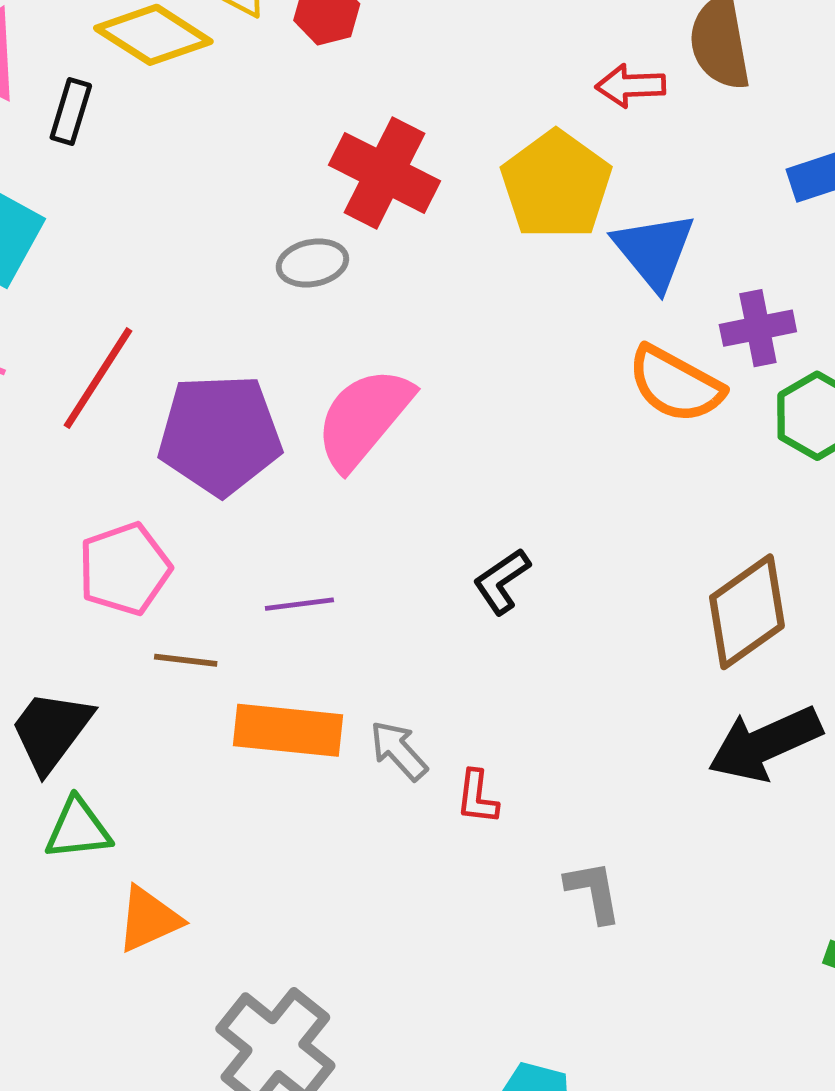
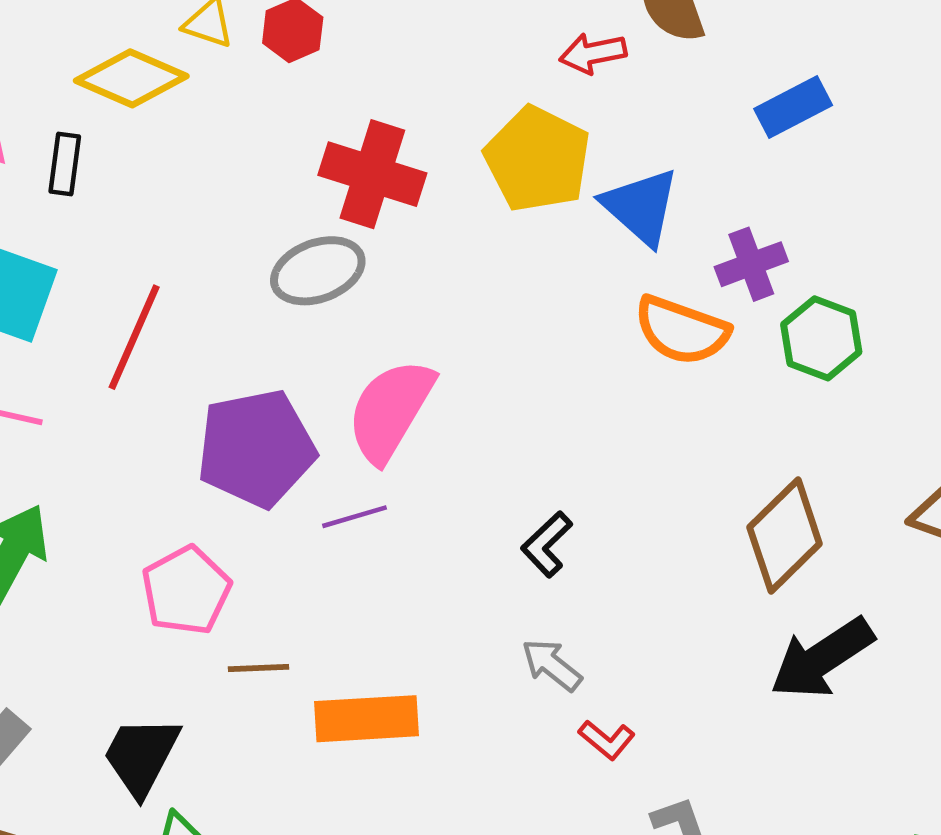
gray ellipse: (312, 263) -> (318, 271), size x1.4
red line: (98, 378) -> (134, 337), moved
purple line: (299, 604) -> (355, 517), moved
gray arrow: (399, 751) -> (552, 665), moved
red L-shape: (477, 797) -> (607, 740), moved, turned -48

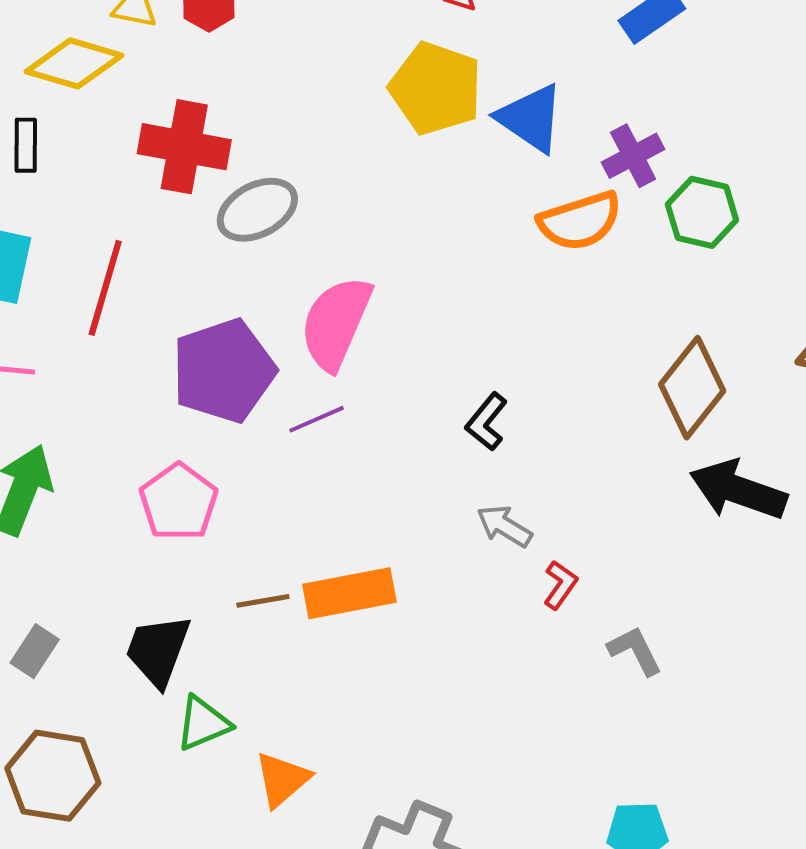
red cross: (372, 174) -> (184, 147), moved
orange semicircle: (682, 330) -> (580, 221), turned -30
black arrow: (822, 658) -> (738, 490), turned 60
brown line: (258, 668) -> (263, 601), moved
red L-shape: (607, 740) -> (560, 585), turned -87

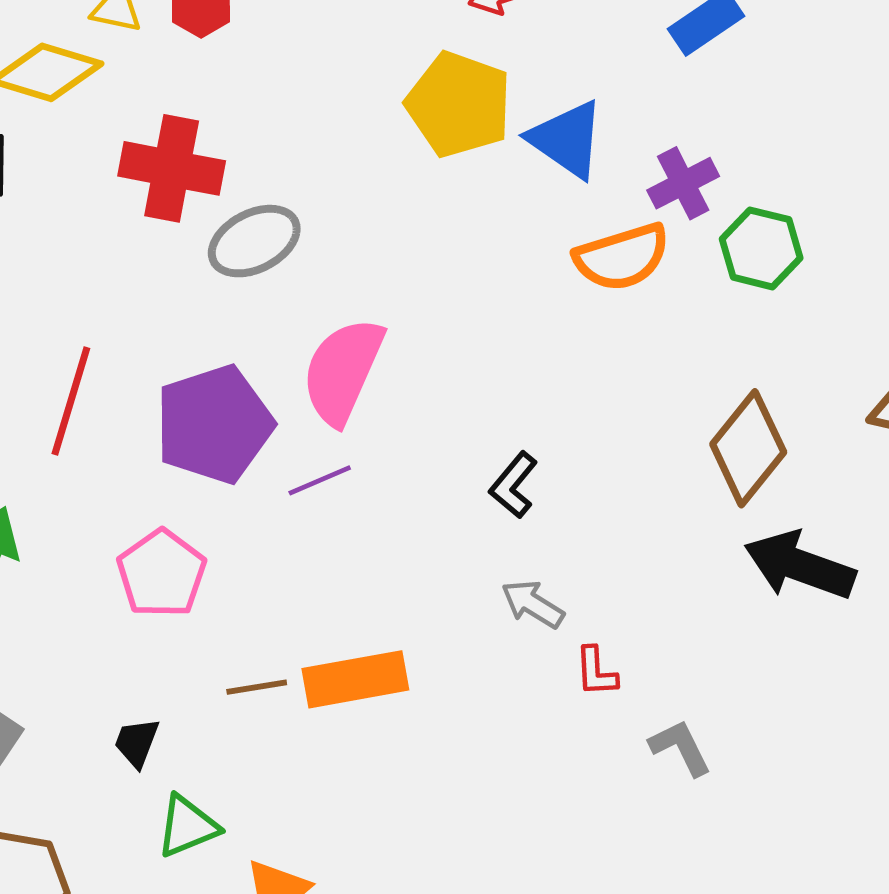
red line: (105, 288) -> (71, 401), moved
red L-shape: (560, 585) -> (596, 672), turned 141
black trapezoid: (158, 650) -> (137, 743), size x0.6

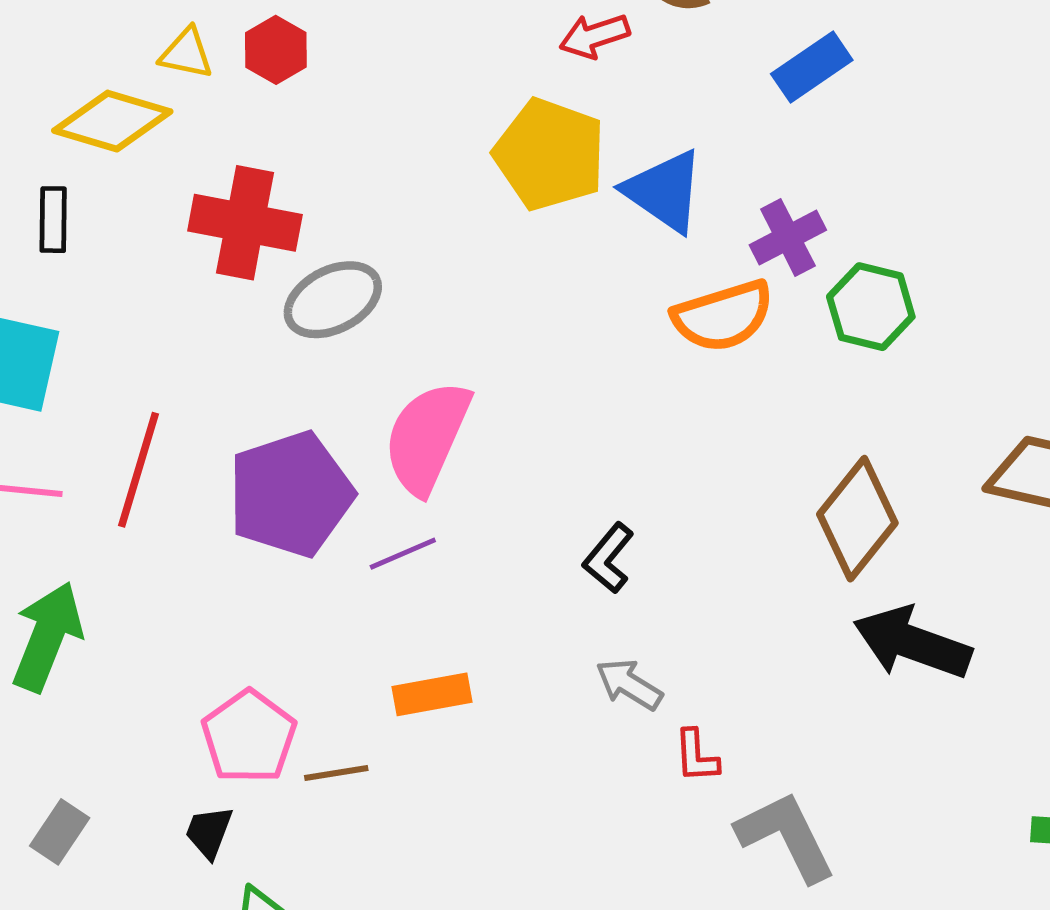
pink pentagon: (162, 573) -> (249, 737), moved
orange rectangle: (355, 679) -> (432, 694), moved, size x0.7
gray L-shape: (680, 748) -> (786, 836), size x1.5

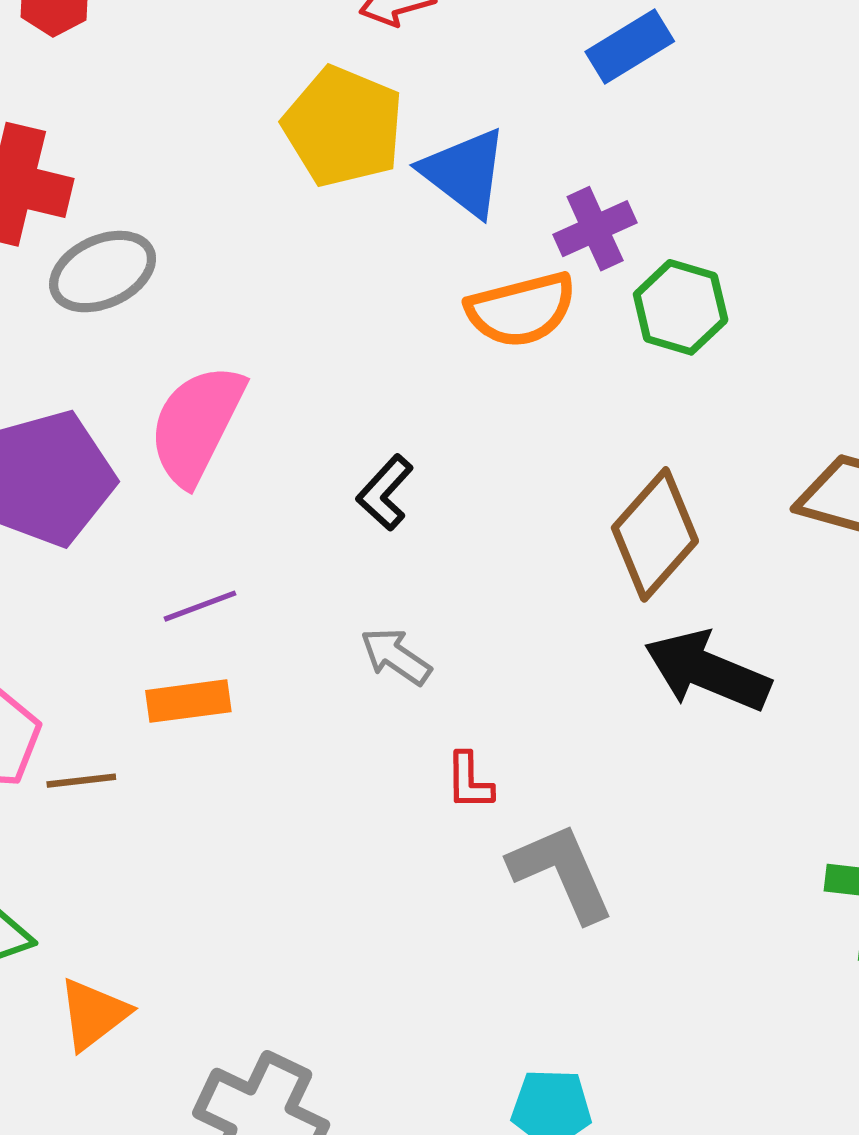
purple line: (403, 554) -> (200, 606), moved
black L-shape: (608, 558) -> (385, 493), moved
gray arrow: (629, 684) -> (396, 656), moved

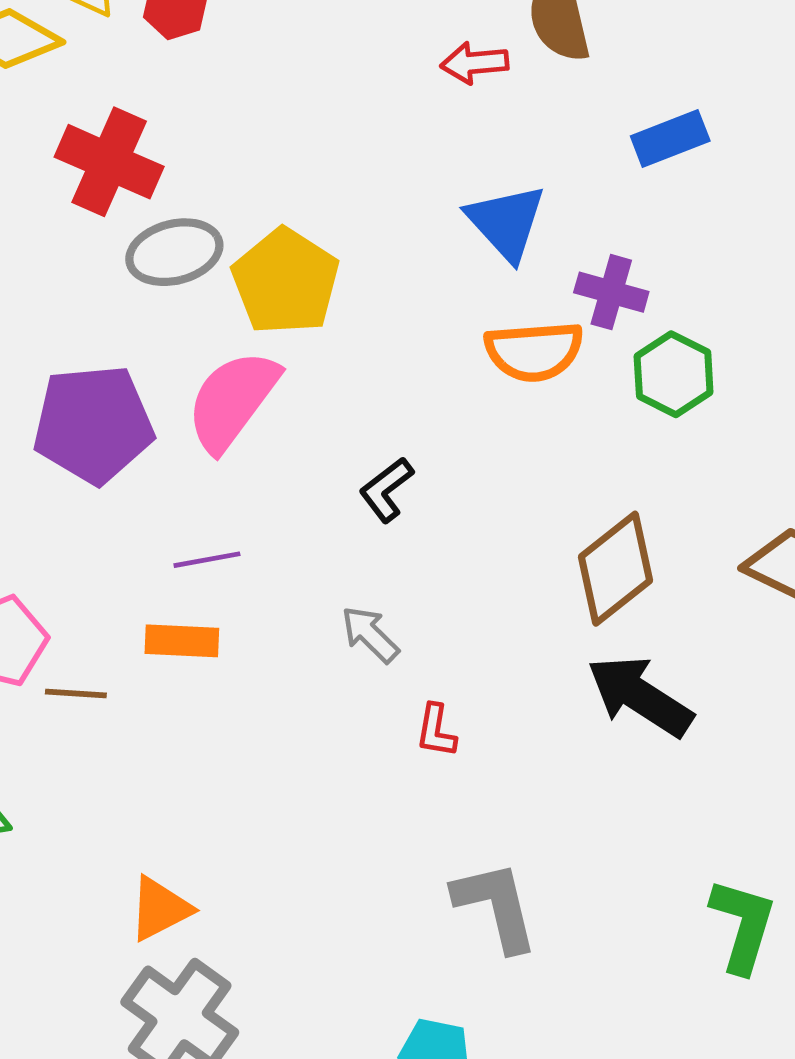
yellow pentagon: (343, 127) -> (286, 282), moved
purple cross: (595, 229) -> (611, 292), turned 30
red L-shape: (469, 781) -> (436, 731), moved
gray L-shape: (562, 872) -> (496, 906), moved
orange triangle: (93, 1014) -> (160, 909), moved

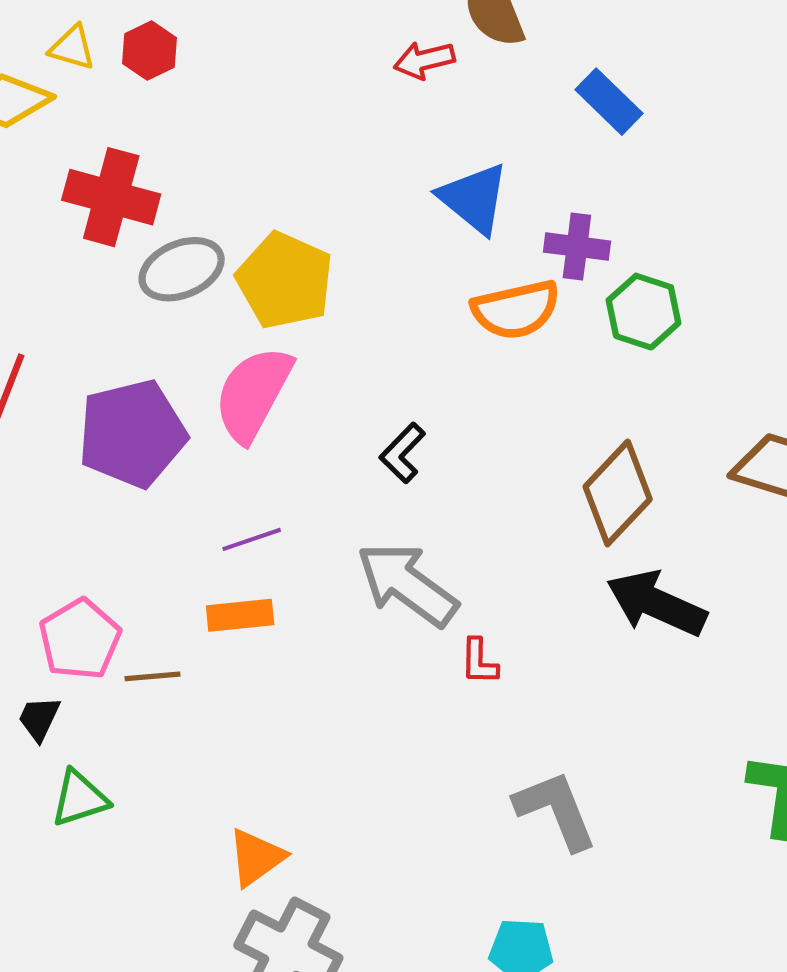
blue rectangle: (670, 139) -> (609, 102), turned 74
gray arrow: (370, 634) -> (407, 584), size x1.8

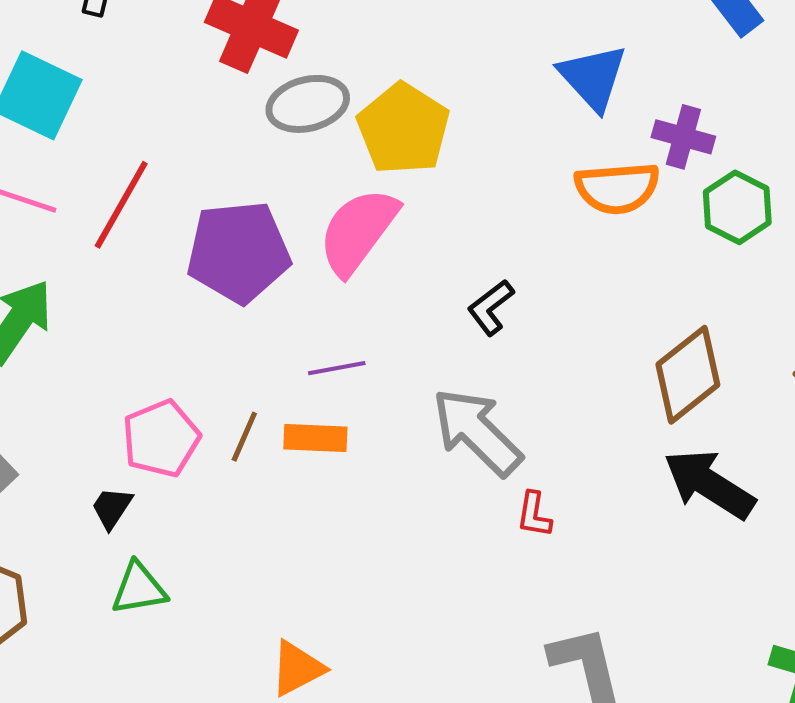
brown line: (152, 676) -> (244, 437), moved, turned -70

